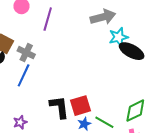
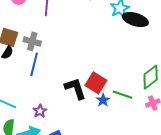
red square: (81, 106) -> (96, 83), turned -30

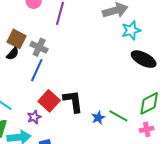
black ellipse: (135, 20) -> (144, 59), moved
red square: (96, 83) -> (49, 101), moved

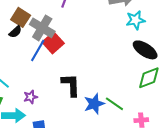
gray cross: (39, 47) -> (42, 28), size x1.4
red square: (49, 101) -> (53, 43), moved
green diamond: (149, 103) -> (149, 78), moved
blue star: (98, 118) -> (94, 104), size x1.5

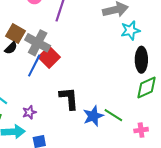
black ellipse: (145, 50) -> (141, 60), turned 60

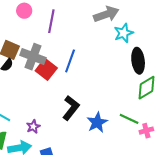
blue line: (34, 66) -> (70, 61), moved
black L-shape: (69, 98) -> (71, 108), turned 50
green line: (113, 115) -> (129, 119), moved

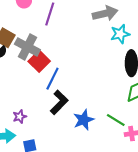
blue line: (70, 61) -> (52, 79), moved

